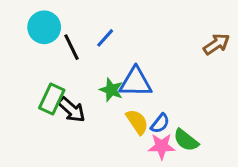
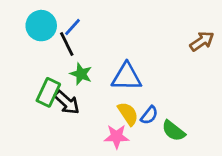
blue line: (105, 38) -> (73, 27), moved
green star: (111, 90) -> (81, 74), moved
pink star: (162, 146) -> (117, 136), moved

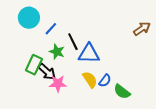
blue line: (73, 27) -> (51, 29), moved
black line: (67, 44) -> (73, 42), moved
pink star: (117, 136) -> (58, 84), moved

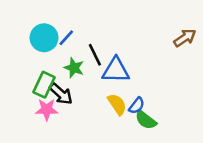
cyan circle: (29, 18) -> (44, 38), moved
pink star: (58, 84) -> (47, 110), moved
green semicircle: (122, 92) -> (146, 120), moved

